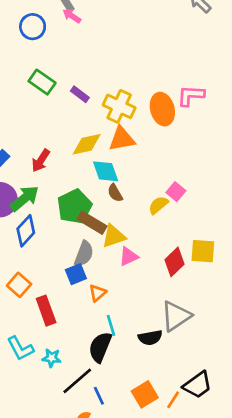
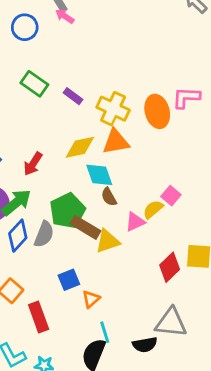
gray semicircle: (84, 254) -> (44, 234), moved
pink triangle: (129, 256) -> (135, 222), moved
gray triangle: (176, 316) -> (171, 323), turned 40

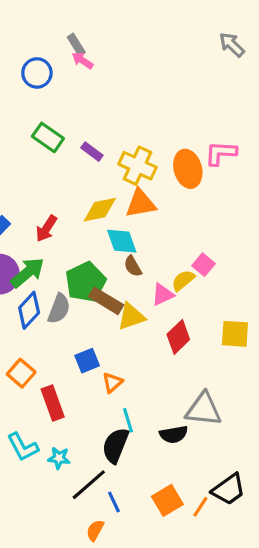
red diamond: (170, 267) -> (178, 337), moved

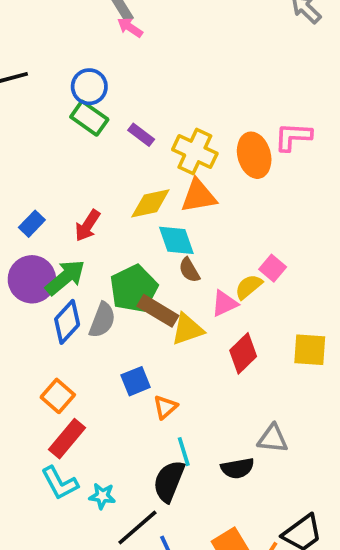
blue circle: (37, 73) -> (89, 87), moved
red rectangle: (53, 403) -> (67, 439), moved, turned 60
gray triangle: (203, 409) -> (273, 439), size x0.7

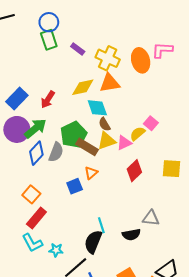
green rectangle: (89, 118) -> (49, 40), turned 36
blue rectangle: (32, 224) -> (17, 99), size x1.5
yellow triangle: (187, 329) -> (107, 141), moved
orange triangle: (165, 407) -> (91, 173), moved

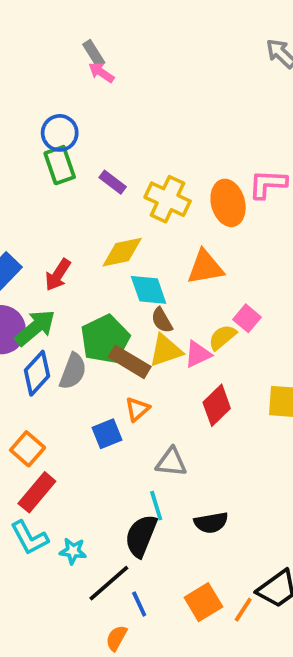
orange triangle: (110, 83) -> (205, 267), moved
gray triangle: (151, 218) -> (171, 462), moved

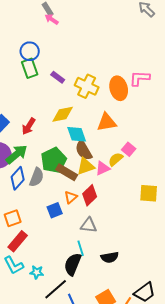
brown semicircle: (162, 320) -> (84, 150), size x1.5
red diamond: (217, 405) -> (90, 195), moved
orange square: (28, 449) -> (13, 218), turned 30

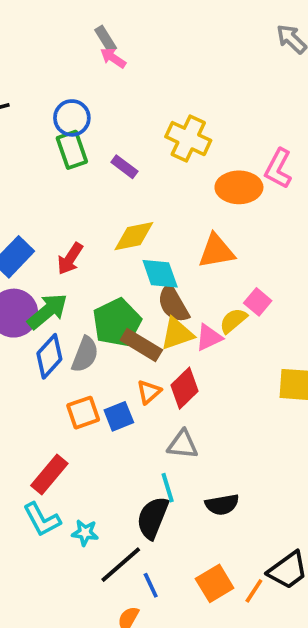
pink L-shape: (140, 78) -> (278, 169), turned -65
yellow cross: (87, 86) -> (188, 139), moved
orange ellipse: (119, 88) -> (239, 187), turned -75
orange square: (13, 218) -> (83, 413), moved

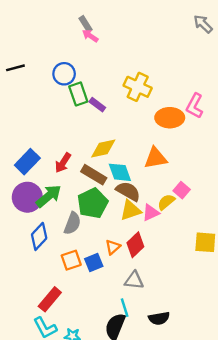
green rectangle: (72, 150) -> (78, 94), moved
brown semicircle: (173, 304) -> (128, 191), turned 150
brown rectangle: (141, 345) -> (94, 175), moved
blue diamond: (49, 356) -> (39, 236), moved

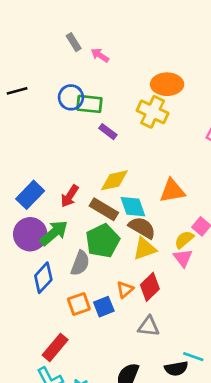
gray rectangle: (85, 24) -> (74, 42), moved
green rectangle: (78, 94) -> (89, 104), moved, turned -65
orange ellipse: (170, 118) -> (167, 84), moved
pink triangle: (151, 213) -> (183, 258), moved, turned -42
cyan line: (125, 308) -> (193, 357), moved, turned -54

